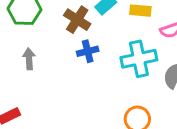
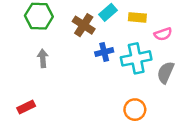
blue cross: (88, 51) -> (104, 52), moved

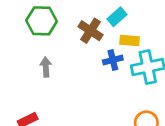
yellow rectangle: (137, 17) -> (130, 40), moved

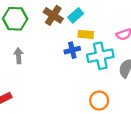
brown cross: (90, 31) -> (53, 15), moved

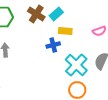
cyan cross: (100, 56) -> (76, 65), moved, turned -35

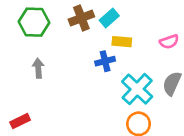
brown cross: (36, 14) -> (81, 18), turned 36

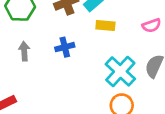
blue cross: (105, 61) -> (65, 47), moved

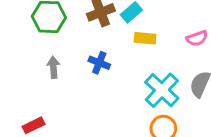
blue cross: (65, 47) -> (99, 63), turned 36

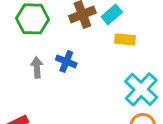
blue cross: (99, 63) -> (66, 61), moved

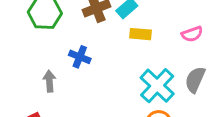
gray arrow: (37, 67) -> (49, 81), moved

